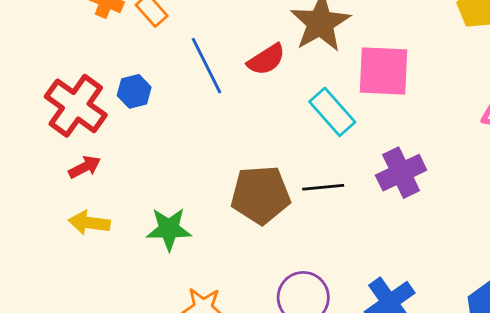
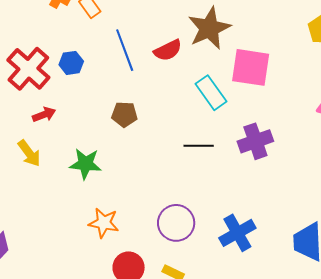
red arrow: (85, 167) -> (44, 115), moved
brown pentagon: (261, 195) -> (124, 114), moved, size x0.6
yellow arrow: (89, 223) -> (29, 153), turned -140

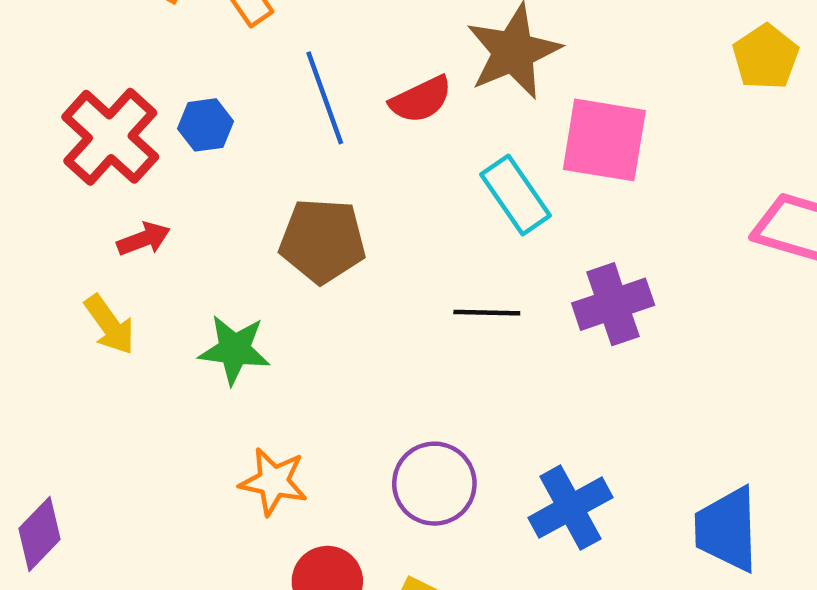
brown pentagon: (124, 114) -> (322, 241), size x1.5

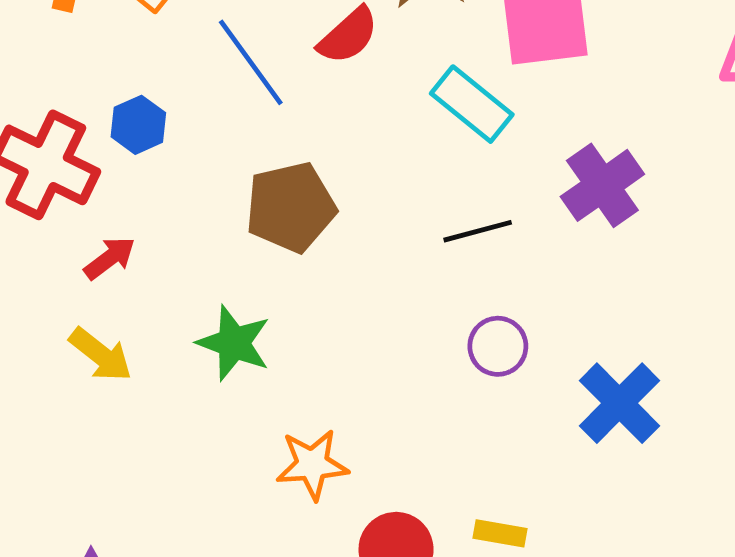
green star: (234, 350) -> (234, 343), turned 30
purple circle: (434, 484) -> (498, 346), moved, size x0.7

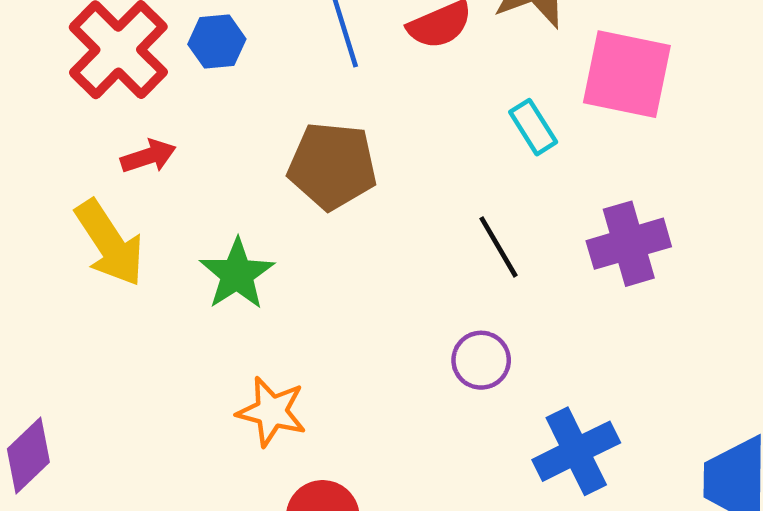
cyan rectangle: (472, 104) -> (533, 127), size x0.7
black line: (478, 231) -> (498, 247), turned 56
yellow arrow: (101, 355) -> (110, 243), size x1.4

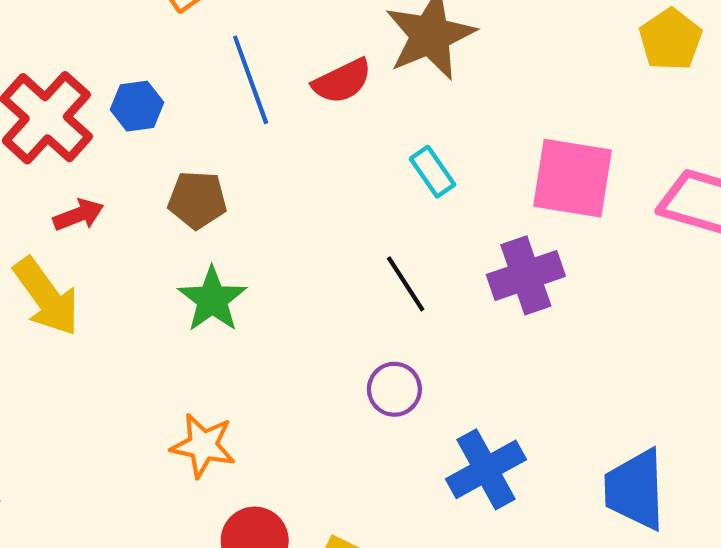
pink square: (627, 74) -> (573, 178), moved
brown pentagon: (332, 166) -> (197, 200), moved, size x0.7
green star: (237, 274) -> (212, 299), moved

